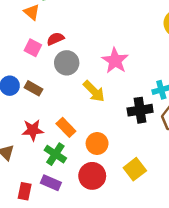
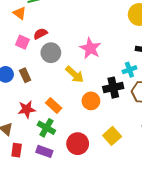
brown rectangle: (33, 88) -> (25, 75), turned 40
orange circle: (97, 143) -> (91, 101), moved
red rectangle: (25, 191) -> (17, 150), moved

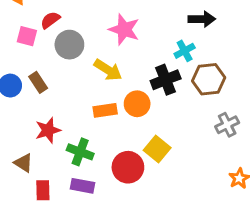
orange rectangle: (54, 105) -> (105, 110), moved, turned -42
yellow square: (112, 136) -> (157, 149), moved

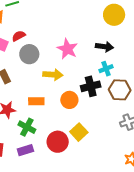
black arrow: (202, 19) -> (104, 47), moved
yellow arrow: (108, 70) -> (53, 75), turned -36
orange rectangle: (105, 110) -> (36, 101), moved
purple rectangle: (83, 186) -> (25, 150), turned -35

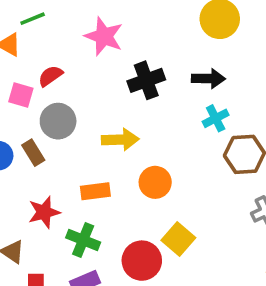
pink star: (67, 49) -> (104, 36), moved
gray circle: (29, 54) -> (58, 121), moved
black cross: (91, 86) -> (146, 80), moved

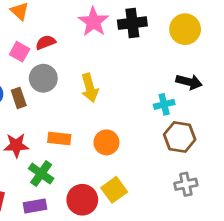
black arrow: (208, 79) -> (189, 82), moved
black cross: (146, 80) -> (132, 23), moved
yellow arrow: (120, 140) -> (90, 88), moved, turned 64

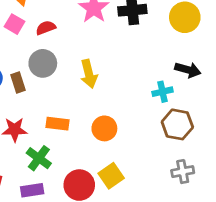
pink square: (20, 52) -> (15, 24), moved

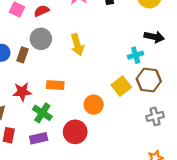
brown rectangle: (18, 82) -> (22, 55), turned 40
orange circle: (104, 128) -> (94, 105), moved
yellow square: (111, 176) -> (121, 86), moved

